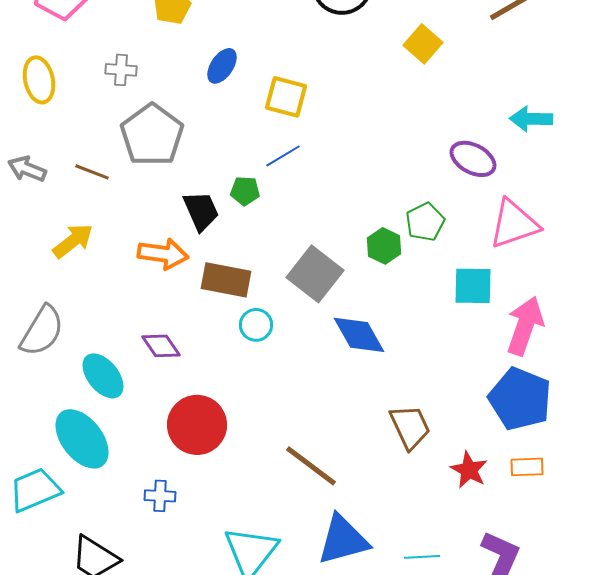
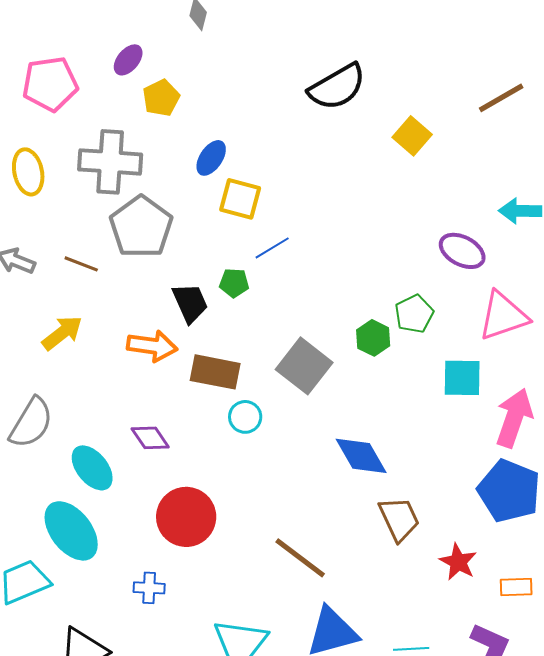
gray cross: (121, 70) -> (110, 162), size x2.0
yellow square: (286, 97) -> (240, 199), moved
blue diamond: (359, 335) -> (361, 456), moved
orange rectangle: (527, 467) -> (516, 587), moved

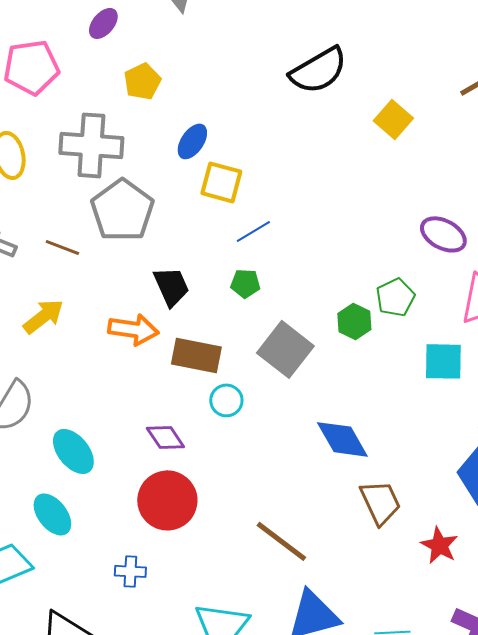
purple ellipse: (128, 60) -> (103, 23), moved
green pentagon: (234, 283) -> (245, 283), moved
purple diamond: (150, 438) -> (165, 437), moved
cyan ellipse: (71, 531) -> (52, 514), size x0.7

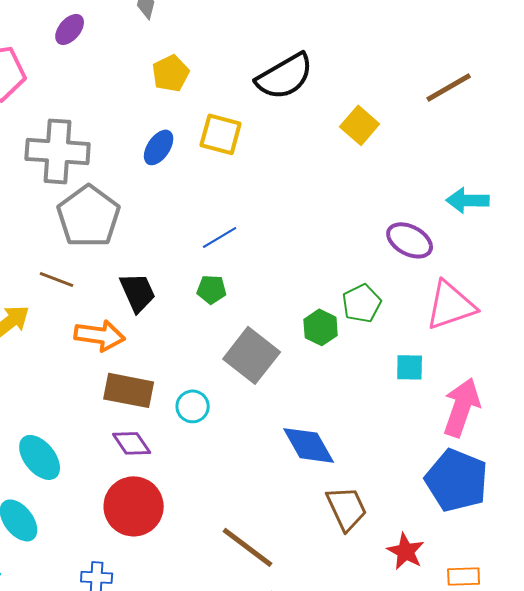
yellow pentagon: (142, 81) -> (171, 73), moved
yellow square: (221, 182) -> (221, 134), moved
brown line: (62, 247) -> (57, 279), moved
brown rectangle: (196, 355) -> (129, 390), moved
cyan square: (443, 361) -> (410, 367), size x0.7

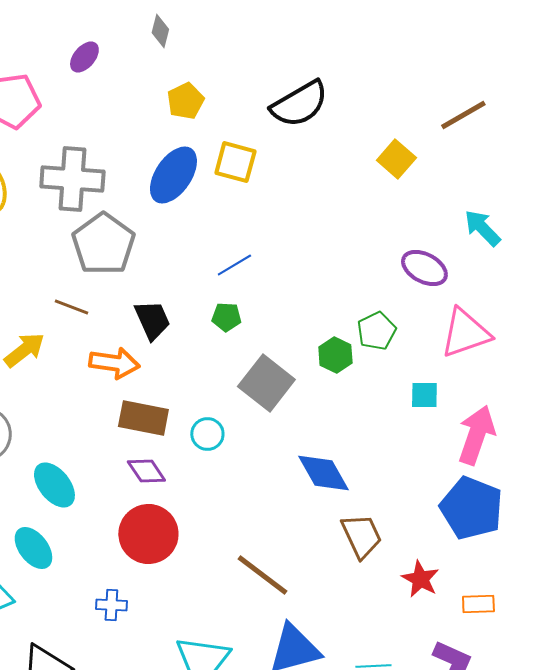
yellow square: (360, 125) -> (396, 159), moved
blue ellipse: (159, 147) -> (173, 175), size x1.6
cyan arrow: (468, 200) -> (482, 228), turned 45

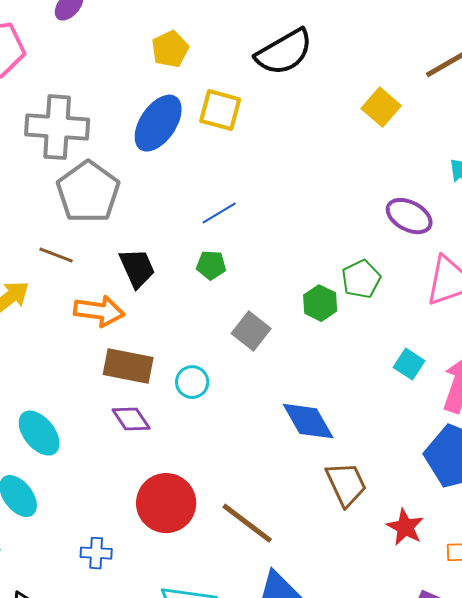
gray square: (266, 383) -> (251, 331), size x0.7
cyan square: (424, 395) -> (409, 364), moved, turned 32
red circle: (148, 534) -> (166, 503), moved

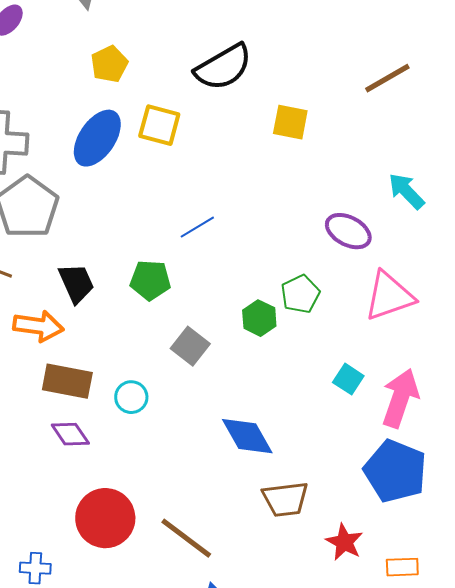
yellow square: (381, 107) -> (290, 122), moved, turned -30
blue line: (219, 213) -> (197, 227), moved
green pentagon: (211, 265) -> (150, 280), size x1.4
brown trapezoid: (346, 484) -> (285, 499), turned 108

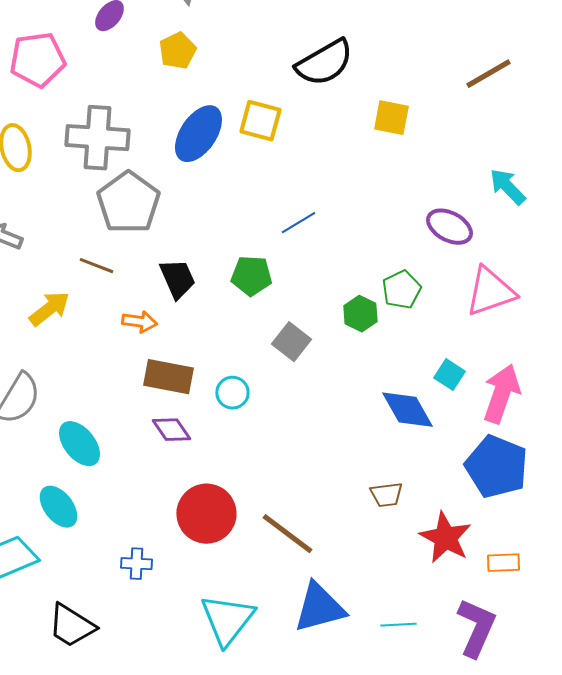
yellow pentagon: (109, 64) -> (177, 51), moved
orange arrow: (38, 326) -> (139, 322), size x0.7
blue diamond: (247, 436) -> (407, 410), moved
brown trapezoid: (285, 499) -> (386, 495), size x0.7
red star: (344, 542) -> (445, 538), size x1.4

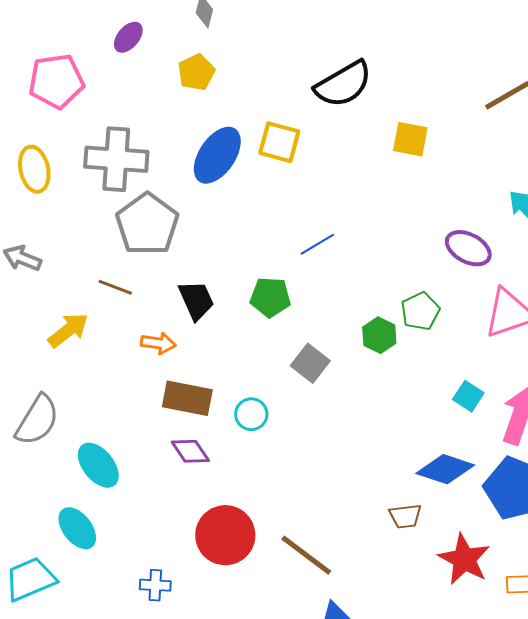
blue diamond: (407, 410) -> (445, 469), moved, turned -42

